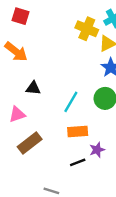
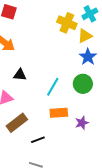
purple star: (97, 150) -> (82, 123), moved
black line: (78, 162) -> (38, 140), moved

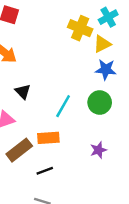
blue star: (88, 57) -> (106, 70), turned -30
black triangle: (20, 75) -> (23, 92), turned 40
orange rectangle: (59, 113) -> (48, 138), moved

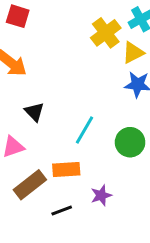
yellow cross: (80, 28) -> (106, 33), turned 30
green circle: (100, 102) -> (130, 142), moved
purple star: (98, 150) -> (101, 195), moved

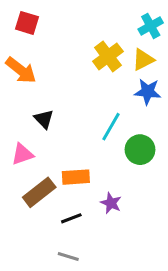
yellow cross: (106, 33) -> (108, 56), moved
cyan line: (84, 130) -> (111, 127), moved
purple star: (101, 195) -> (111, 203), turned -30

